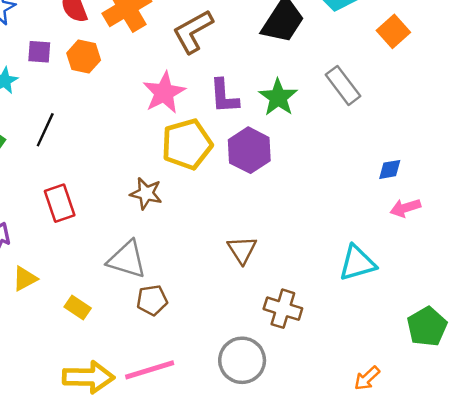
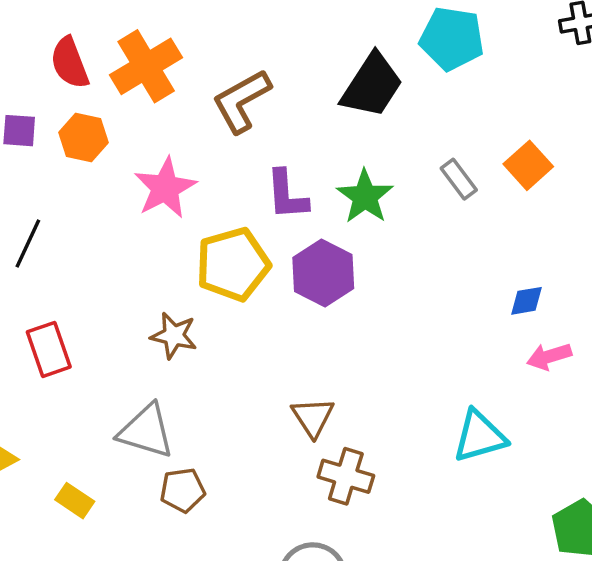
orange square: (393, 31) -> (528, 165), moved
gray rectangle: (343, 85) -> (459, 179), size x0.7
pink star: (164, 93) -> (165, 188), moved
brown cross: (283, 309) -> (346, 476), moved

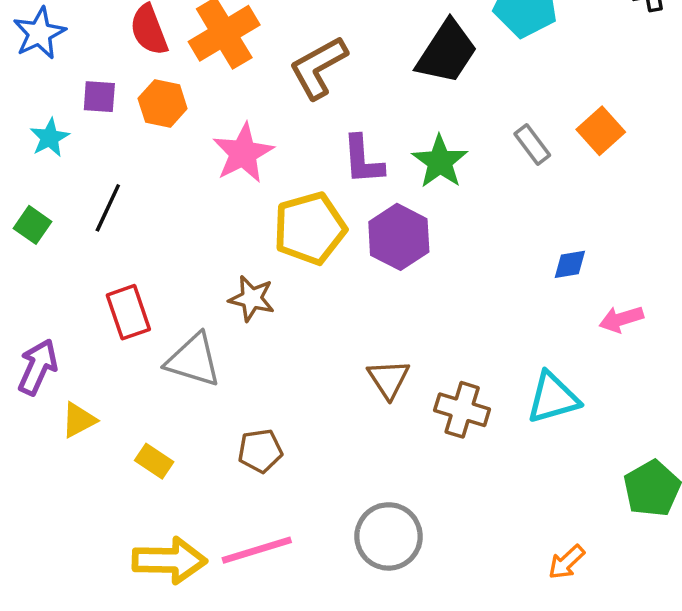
blue diamond: (527, 301) -> (570, 264), moved
gray triangle: (146, 431) -> (193, 360), moved
brown cross: (346, 476) -> (462, 410), moved

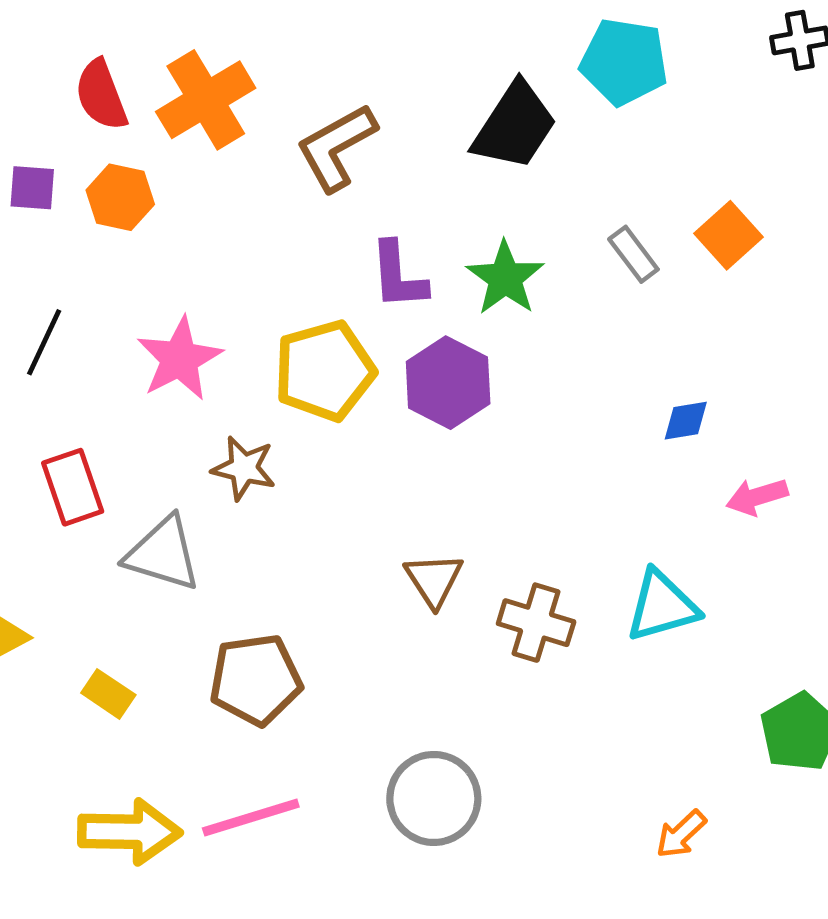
pink star: (243, 153) -> (180, 359), moved
brown pentagon: (260, 451) -> (256, 680), size x1.5

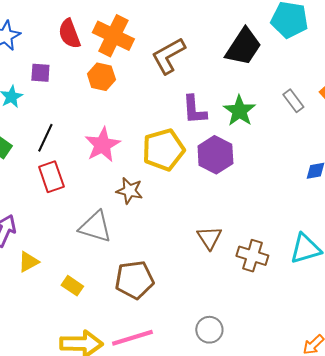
orange cross: (206, 100) -> (113, 36), turned -33
orange hexagon: (120, 197) -> (101, 77), moved
red rectangle: (73, 487) -> (51, 177), moved
gray circle: (434, 798) -> (209, 330), size x0.7

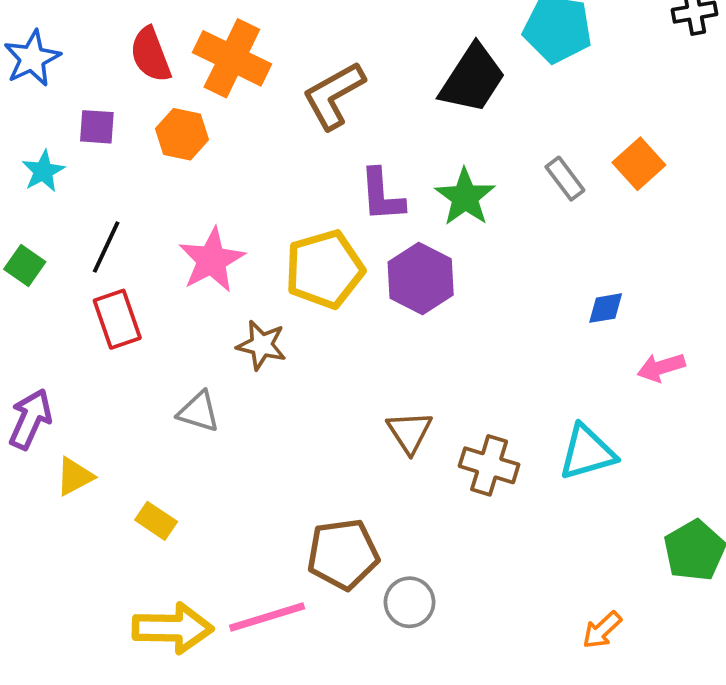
orange hexagon: (101, 77) -> (182, 134), moved
gray triangle: (95, 227) -> (199, 412), size x0.7
brown pentagon: (134, 280) -> (343, 554), moved

